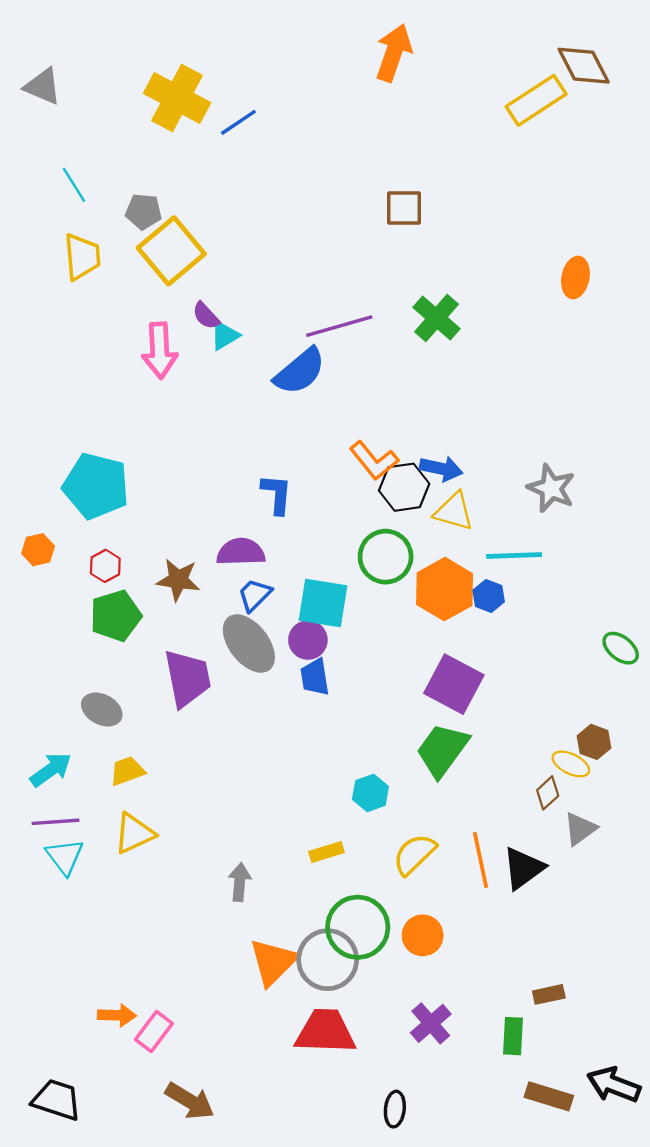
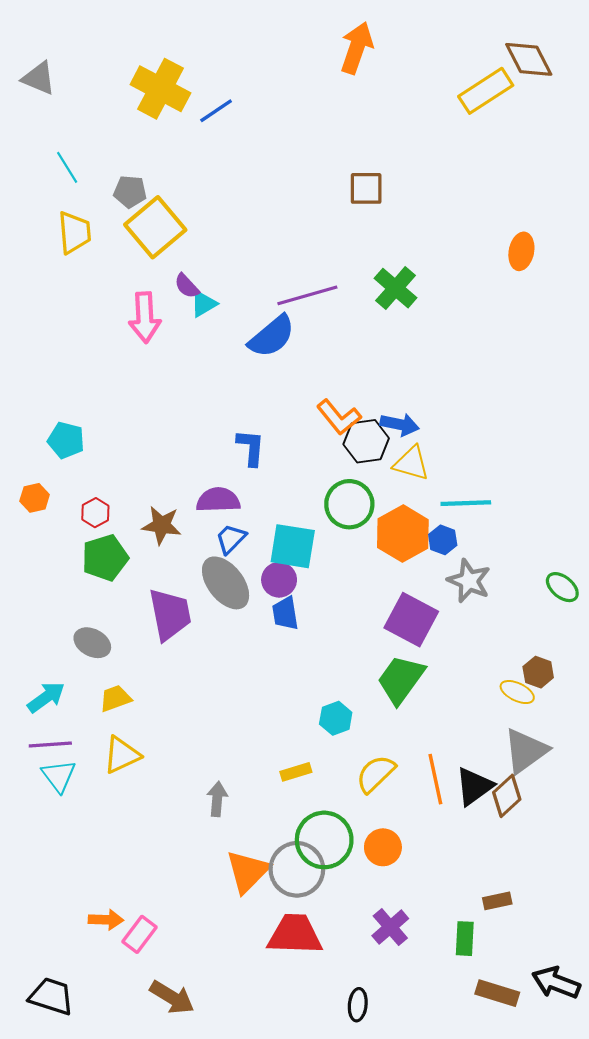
cyan pentagon: (96, 486) -> (66, 440), moved, size x0.6
gray star: (551, 488) -> (469, 581), moved
brown diamond: (548, 793) -> (507, 796), moved, size x1.4
gray triangle: (580, 829) -> (526, 751), size x1.5

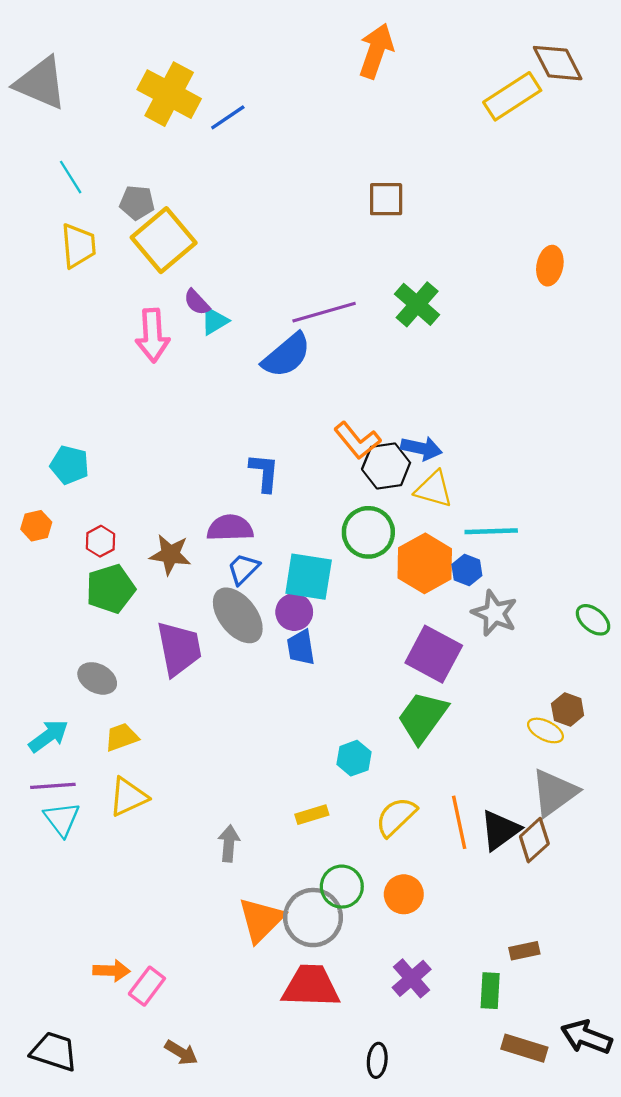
gray triangle: (39, 78) -> (41, 83), size x1.5
green circle: (324, 840) -> (342, 887), size x0.7
brown arrow: (172, 997) -> (181, 1053), size x0.7

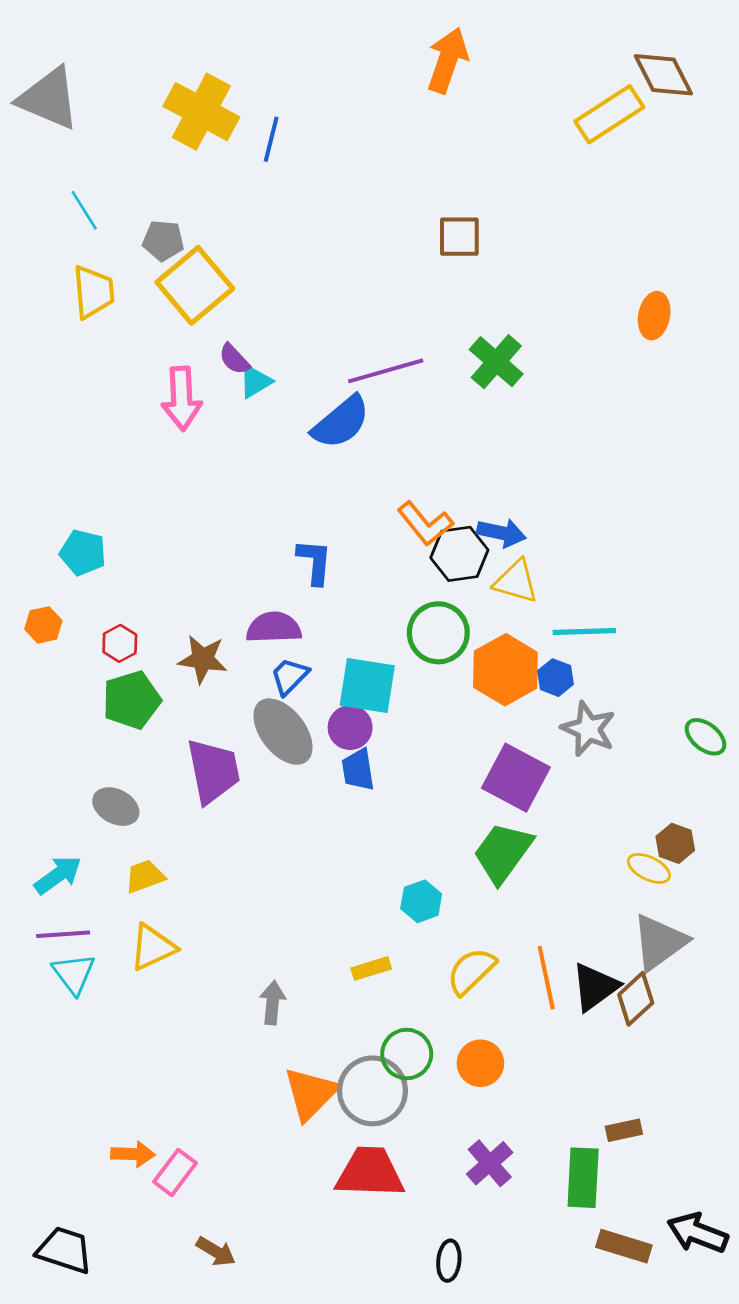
blue line: (228, 117) -> (271, 139), turned -42
green rectangle: (490, 991) -> (583, 1178), size x1.4

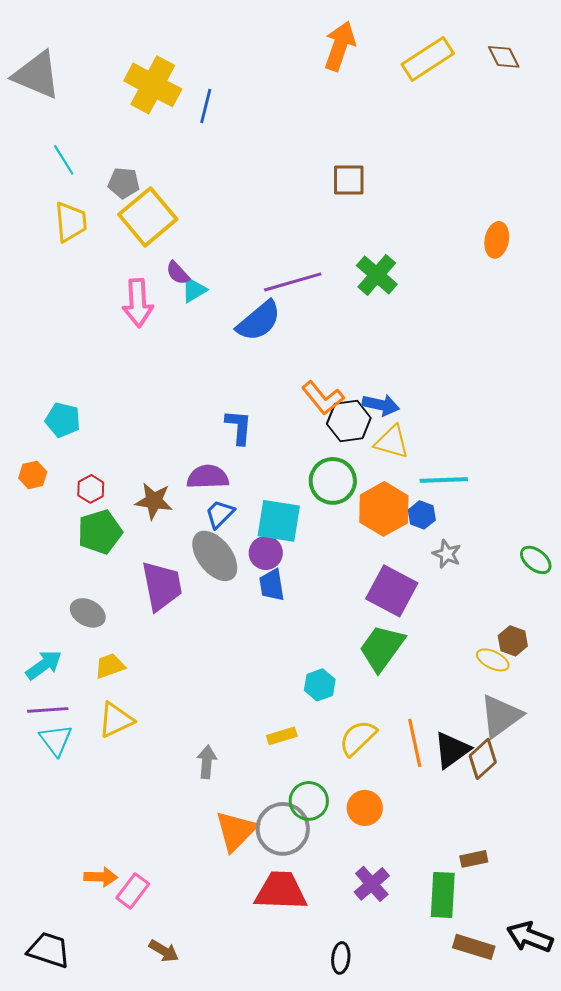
brown diamond: (663, 75) -> (504, 57), size x0.7
yellow rectangle: (609, 114) -> (428, 59), moved
gray star: (588, 729) -> (447, 554), size x0.7

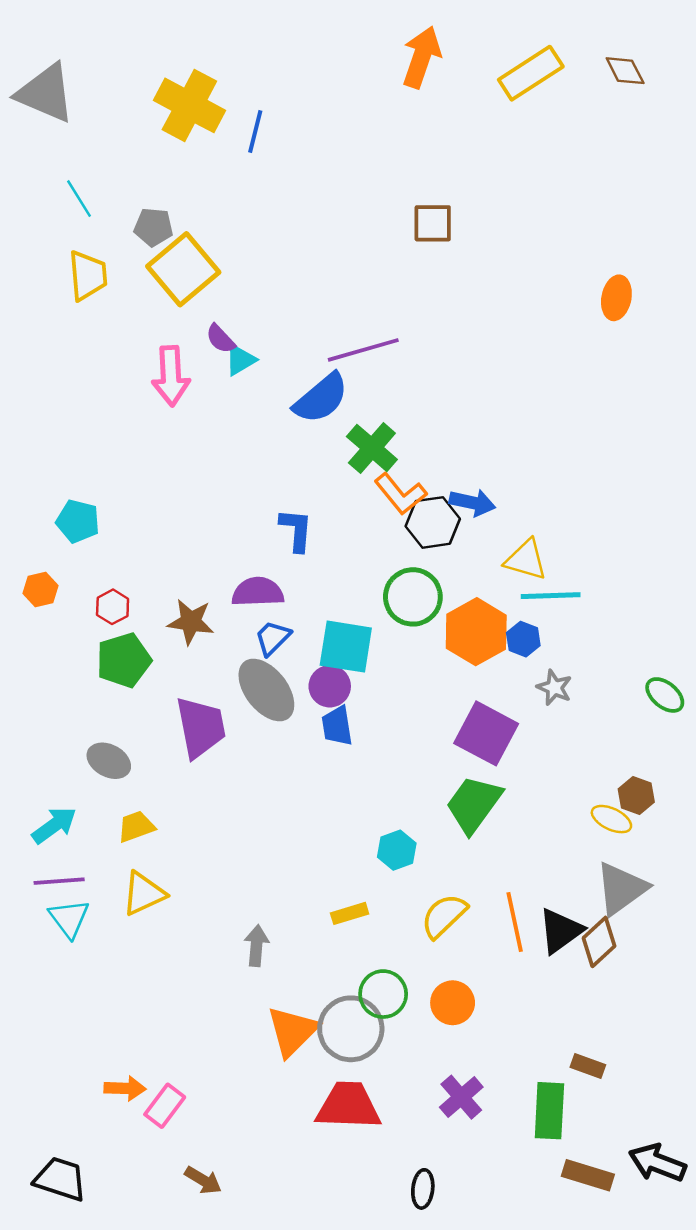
green cross: (377, 275) -> (372, 448), moved
yellow triangle: (392, 442) -> (526, 560), moved
brown rectangle: (474, 859) -> (588, 1066), turned 32

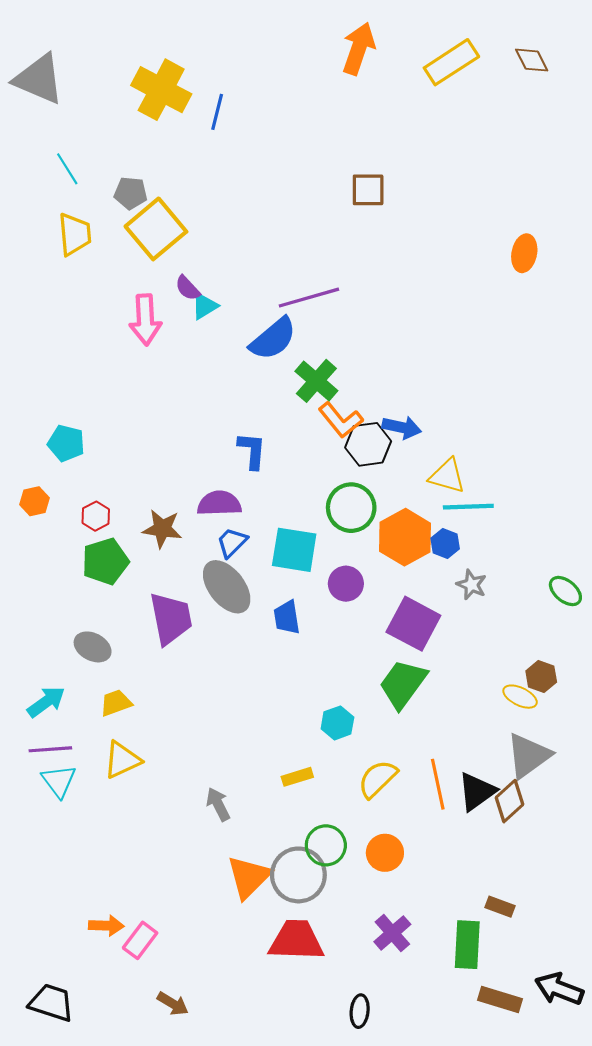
purple circle: (330, 686) -> (346, 584), moved
gray arrow: (256, 946) -> (218, 804), turned -32

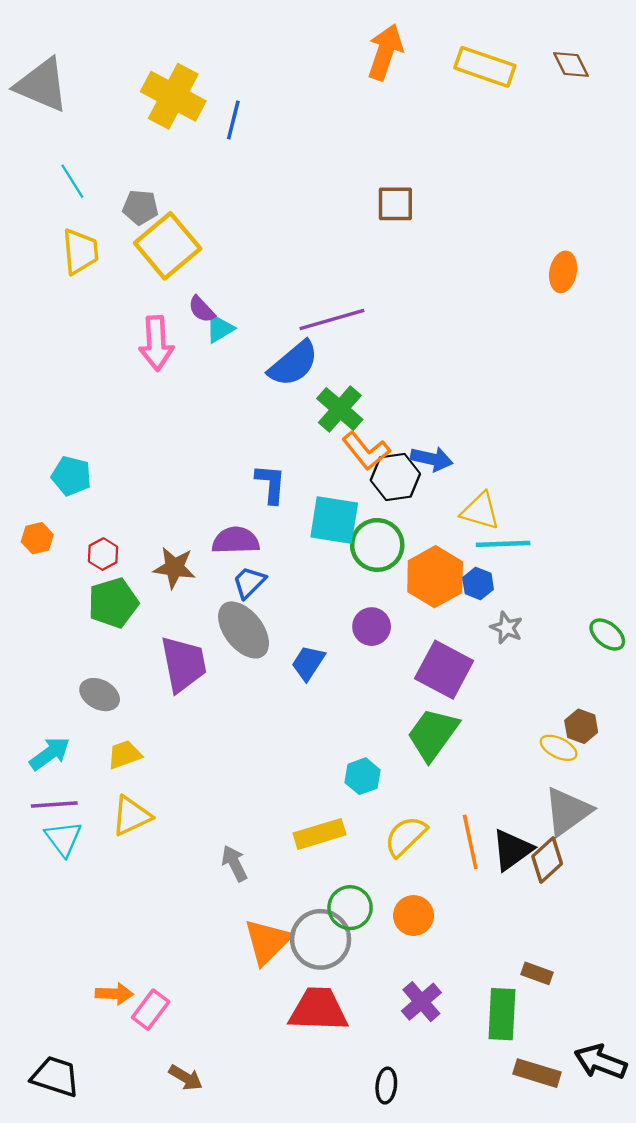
yellow rectangle: (451, 62) -> (485, 67), turned 52
cyan square: (294, 550) -> (334, 520), moved
blue trapezoid: (287, 617) -> (308, 663), turned 42
yellow rectangle: (297, 777) -> (319, 834), size x1.5

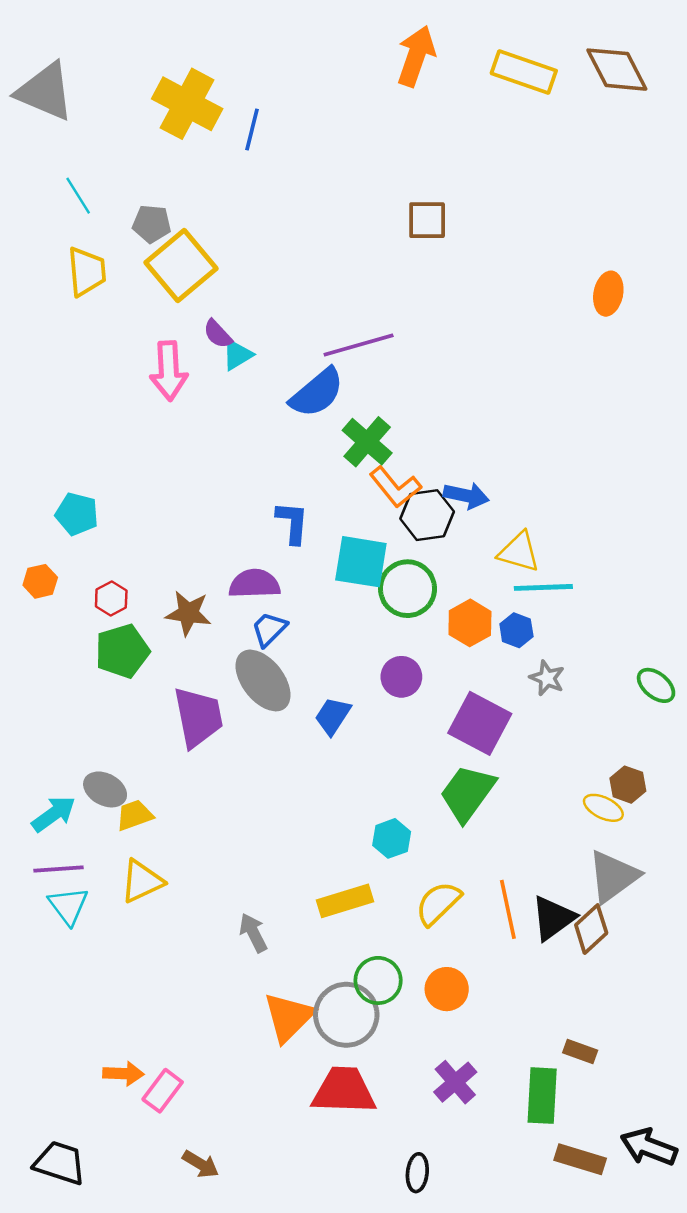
brown diamond: (571, 65) -> (617, 70), size x1.6
orange hexagon: (435, 577) -> (470, 623), size x0.7
gray ellipse: (100, 695) -> (105, 789), moved

